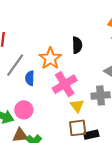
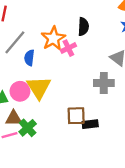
pink cross: (65, 84) -> (68, 48), moved, size x0.6
yellow triangle: (77, 106) -> (39, 88), moved, size x1.6

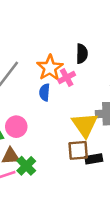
blue semicircle: (29, 58) -> (45, 92), moved
yellow triangle: (39, 88) -> (85, 125), moved

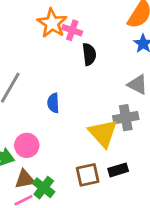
orange star: (50, 68) -> (52, 23), moved
pink cross: (67, 78) -> (72, 30), moved, turned -35
brown square: (78, 150) -> (88, 175), moved

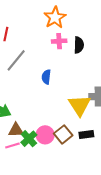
pink cross: (72, 30) -> (59, 41), moved, turned -32
pink circle: (27, 145) -> (45, 135), moved
brown square: (88, 175) -> (63, 134), turned -36

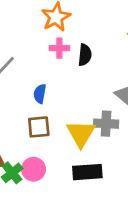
brown square: (63, 134) -> (39, 127), moved, turned 30
black rectangle: (86, 134) -> (87, 172), size x1.5

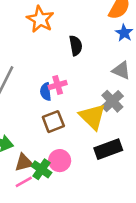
pink cross: (59, 48) -> (58, 85), moved
gray cross: (106, 124) -> (112, 101), turned -30

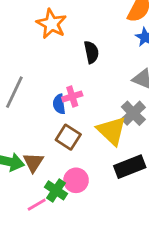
brown square: (53, 122) -> (68, 137), turned -35
brown triangle: (24, 163) -> (33, 162), moved, turned -42

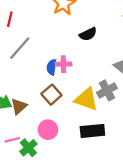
black semicircle: (91, 52) -> (88, 34), turned 60
yellow triangle: (112, 131) -> (86, 99), turned -40
green cross: (56, 190) -> (28, 148), moved

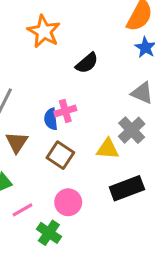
yellow triangle: (86, 99) -> (108, 149), size x0.7
brown triangle: (19, 106) -> (17, 142), moved
pink line: (12, 140) -> (23, 210), moved

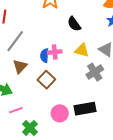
black semicircle: (87, 63) -> (74, 24), turned 84
yellow triangle: (108, 149) -> (82, 50), moved
pink circle: (68, 202) -> (60, 113), moved

